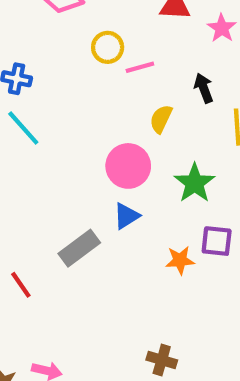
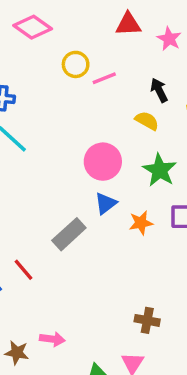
yellow semicircle: (161, 119) -> (147, 121), moved, turned 100
orange star: (180, 260) -> (141, 223), moved

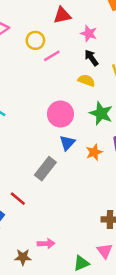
pink star: (169, 39) -> (89, 33), moved
yellow circle: (76, 64) -> (35, 40), moved

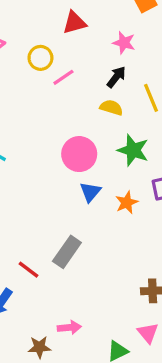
pink star: (89, 33) -> (124, 43), moved
black arrow: (91, 58) -> (116, 77), turned 77
gray rectangle: (45, 169) -> (67, 252), moved

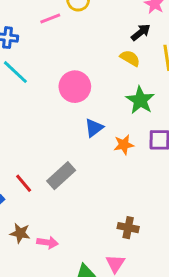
pink line: (63, 77) -> (50, 18), moved
pink circle: (79, 154) -> (75, 87), moved
brown star: (39, 347) -> (20, 233), moved

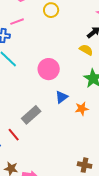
pink line: (50, 18) -> (17, 22), moved
gray rectangle: (61, 176) -> (31, 115), moved

